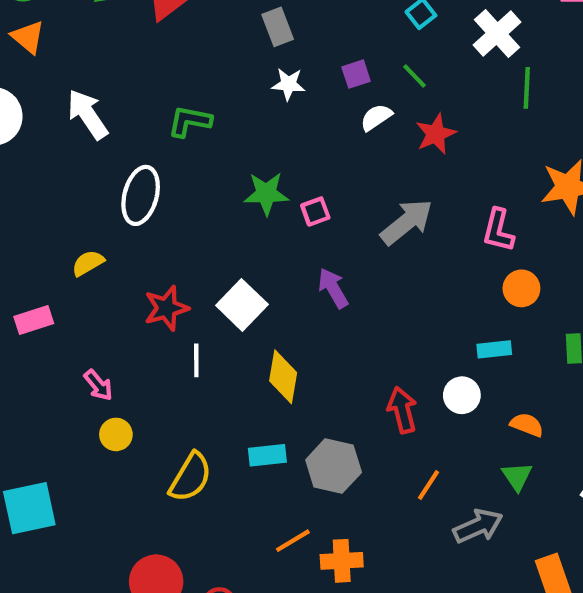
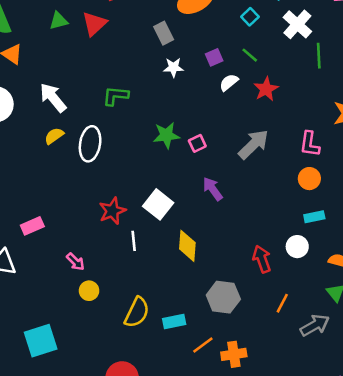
yellow semicircle: (88, 263) -> (54, 136), moved
orange circle: (521, 288) -> (309, 179), moved
cyan rectangle: (267, 455) -> (174, 322), moved

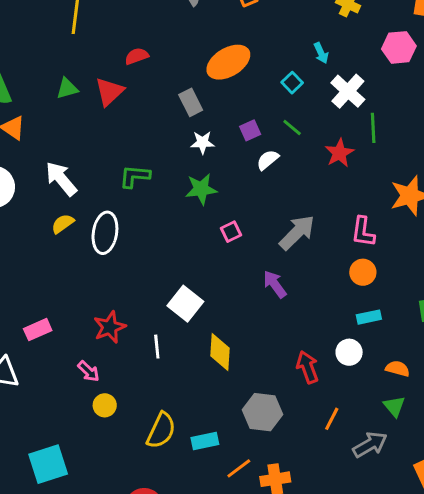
red star: (266, 89) -> (339, 153), moved
green star: (166, 135) -> (201, 189), moved
purple arrow: (213, 189) -> (275, 284), moved
red star: (112, 211) -> (110, 327), moved

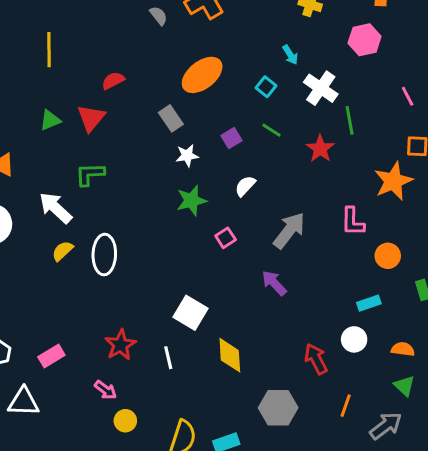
white semicircle: (268, 160) -> (245, 186), moved
green L-shape: (135, 176) -> (90, 174), moved
orange circle: (363, 272) -> (388, 256), moved

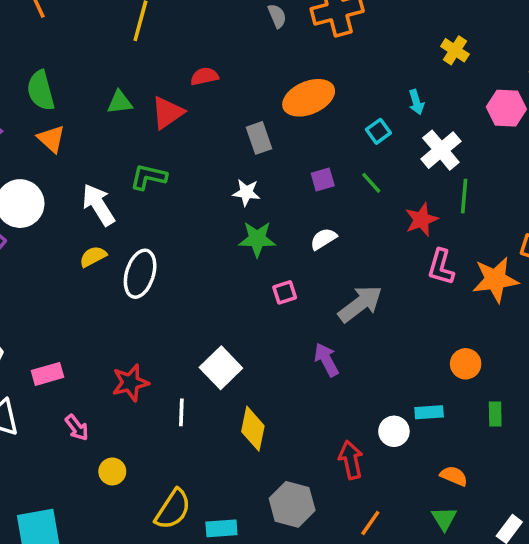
white star: (187, 156) -> (246, 192), moved
pink L-shape: (353, 222) -> (441, 267), moved
white circle: (354, 339) -> (394, 431), moved
pink arrow: (106, 390) -> (77, 428), moved

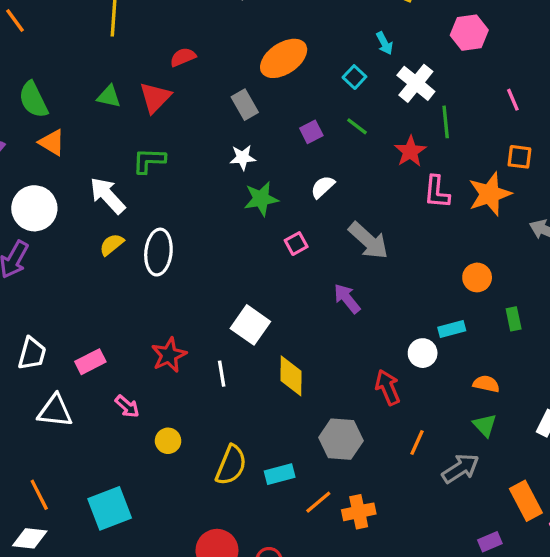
green triangle: (120, 102) -> (109, 96), turned 30
gray arrow: (360, 304) -> (368, 241), turned 90

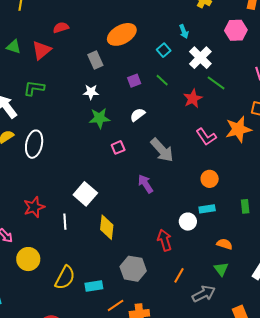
green line: (446, 122) -> (216, 83), turned -54
pink L-shape: (437, 192) -> (206, 137), moved, turned -45
orange circle: (477, 277) -> (210, 179), moved
yellow circle: (168, 441) -> (28, 259), size x1.5

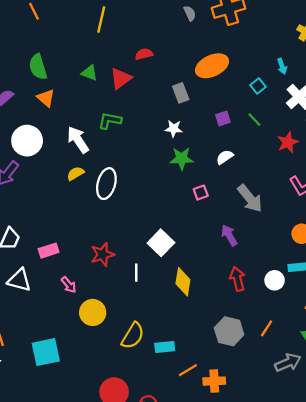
red arrow: (165, 240) -> (237, 279), moved
gray hexagon: (133, 269) -> (229, 331), moved
orange line: (179, 275) -> (267, 328), moved

